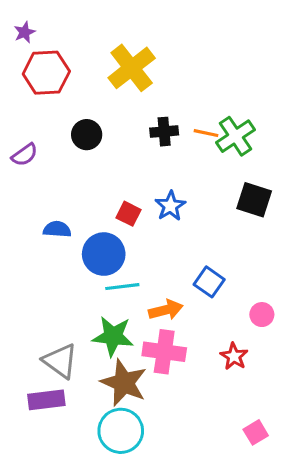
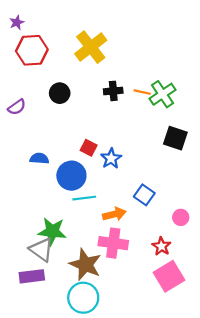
blue star: (170, 206) -> (111, 158), moved
green star: (113, 336) -> (52, 231), moved
pink square: (256, 432) -> (169, 276), moved, size x1.8

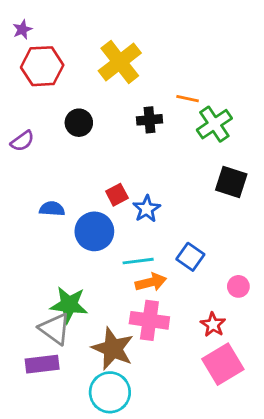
orange line: (142, 92) -> (188, 99), moved
red square: (89, 148) -> (117, 195), turned 35
cyan line: (84, 198) -> (138, 261), moved

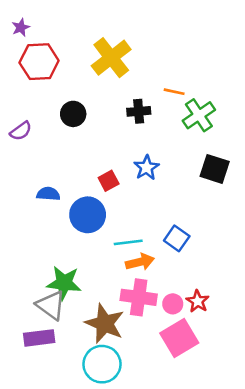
blue star: (147, 209) -> (147, 168), moved
pink circle: (238, 286) -> (173, 304), moved
pink square: (223, 364) -> (179, 338), moved

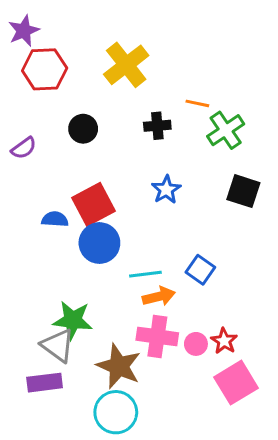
purple star: (21, 27) -> (24, 31), size x1.5
red square: (109, 181) -> (94, 204), moved, size x1.8
pink square: (179, 338) -> (236, 383), moved

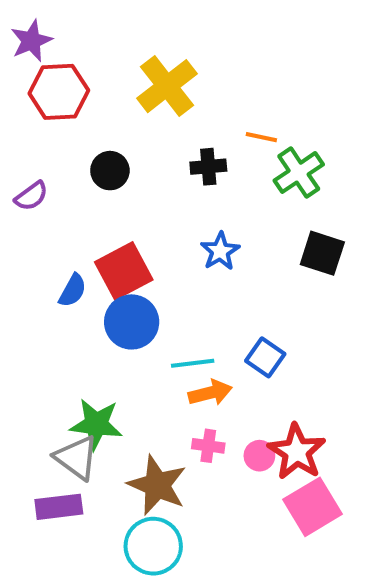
blue semicircle: (55, 219) -> (73, 291), turned 115
pink cross: (157, 337) -> (208, 446), size x0.6
red star: (224, 341) -> (297, 452), size x1.6

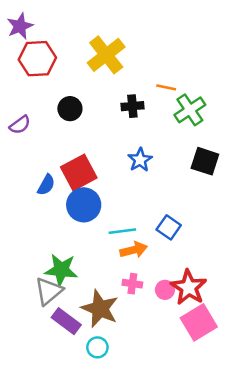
gray triangle: (77, 458) -> (49, 291), turned 44
purple rectangle: (59, 507) -> (66, 321), moved, turned 44
cyan circle: (153, 546) -> (97, 347), size x0.6

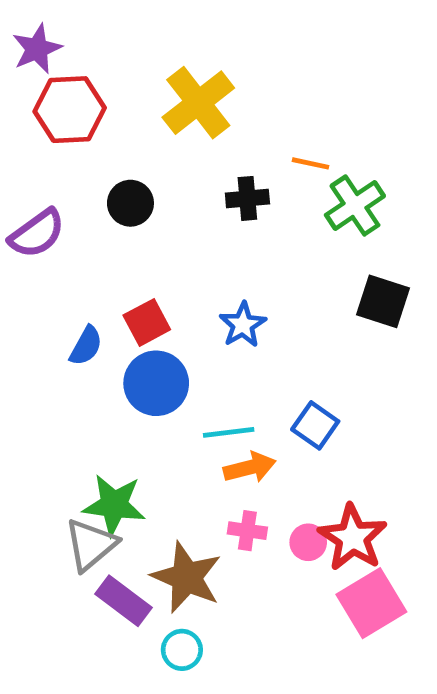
purple semicircle: (20, 125) -> (37, 234), size x1.4
blue star: (140, 160) -> (243, 325), moved
red square: (79, 172) -> (147, 322), size x0.7

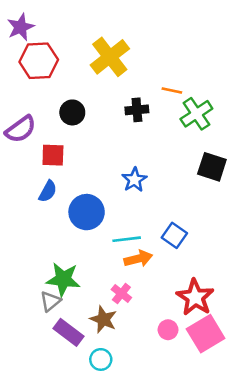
red square: (147, 322) -> (53, 155), moved, turned 30
pink cross: (247, 531) -> (121, 294), moved, turned 30
pink circle: (308, 542) -> (168, 330), moved
gray triangle: (91, 545) -> (50, 301), size x0.7
brown star: (187, 577) -> (103, 319), size x0.7

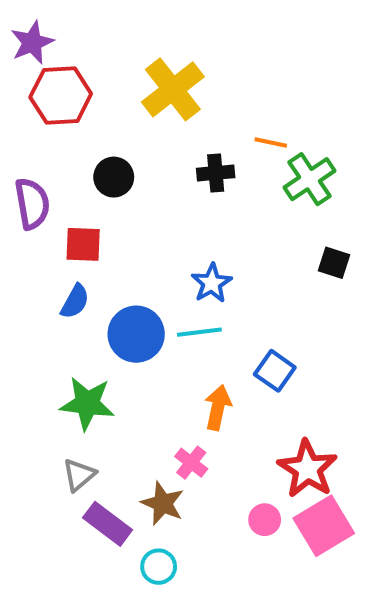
purple semicircle: (21, 129) -> (32, 204), turned -64
black square: (212, 167) -> (334, 263), size x0.7
cyan line: (127, 239) -> (199, 332), moved
orange arrow: (138, 259) -> (218, 408), turned -64
green star: (63, 279) -> (87, 403), moved

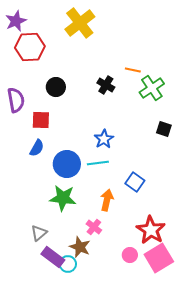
yellow cross: (173, 89) -> (80, 23), moved
black cross: (216, 173) -> (106, 85), turned 36
green star: (87, 403) -> (63, 198), moved
cyan circle: (159, 567) -> (68, 264), moved

